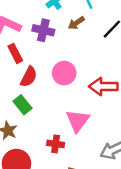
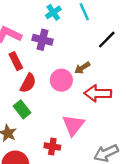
brown arrow: (76, 23) -> (82, 68), moved

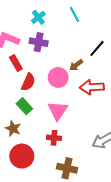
cyan cross: (53, 12) -> (38, 17), moved
black line: (107, 40) -> (97, 48), moved
pink triangle: (73, 125) -> (58, 111), moved

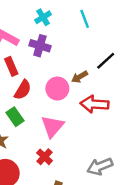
red cross: (54, 138) -> (44, 157), turned 32

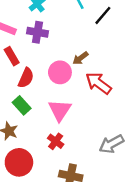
black line: (106, 61) -> (103, 15), moved
red arrow: (94, 104) -> (98, 83), turned 40

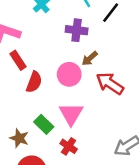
purple cross: (38, 32) -> (77, 30), moved
green rectangle: (22, 105) -> (44, 124), moved

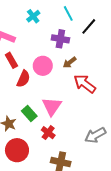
pink circle: (69, 74) -> (43, 66), moved

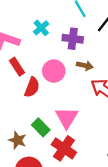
cyan cross: (33, 16) -> (41, 28), moved
brown arrow: (70, 62) -> (85, 66), turned -128
red cross: (48, 133) -> (64, 148), size x1.5

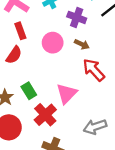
red semicircle: (32, 87) -> (14, 55), moved
pink triangle: (67, 118) -> (67, 94), moved

